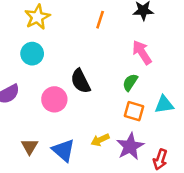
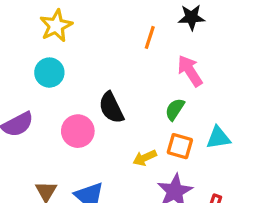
orange line: (100, 20) -> (150, 37), moved
yellow arrow: (100, 140) -> (145, 158), moved

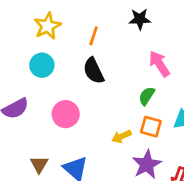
black star: (192, 17) -> (140, 19), moved
orange line: (150, 37) -> (94, 36), moved
black semicircle: (111, 108) -> (94, 71), moved

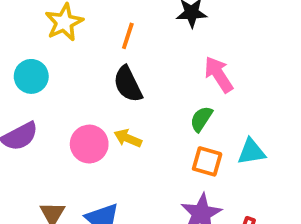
cyan circle: (42, 65) -> (31, 76), moved
yellow arrow: (122, 136) -> (128, 138), moved, turned 48

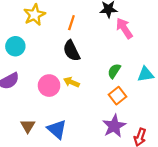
pink arrow: (219, 74) -> (124, 28), moved
cyan triangle: (251, 152) -> (146, 74), moved
orange square: (207, 161) -> (118, 96), turned 36

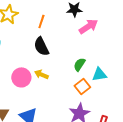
pink arrow: (124, 28) -> (88, 26), turned 90
cyan triangle: (146, 74) -> (99, 74), moved

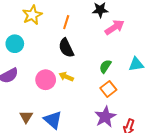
cyan triangle: (99, 74) -> (136, 64), moved

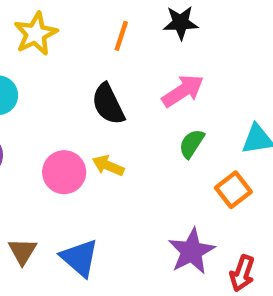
orange line: (66, 22) -> (121, 36), moved
pink arrow: (115, 27) -> (183, 91), moved
orange square: (108, 89) -> (233, 190), moved

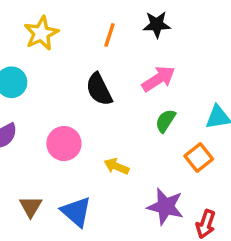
yellow arrow: (108, 166) -> (116, 166), moved
purple star: (192, 251) -> (165, 207), turned -30

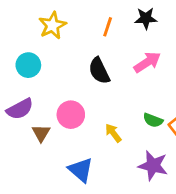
green semicircle: (165, 121) -> (153, 120), moved, turned -102
yellow arrow: (116, 166) -> (113, 133), turned 30
brown triangle: (31, 207) -> (41, 133), moved

